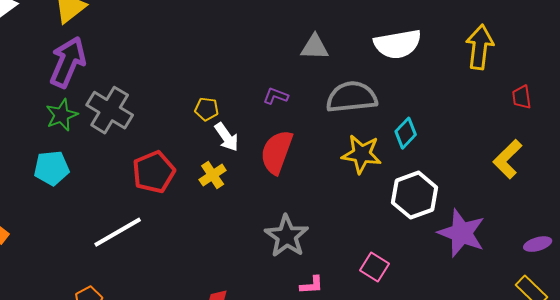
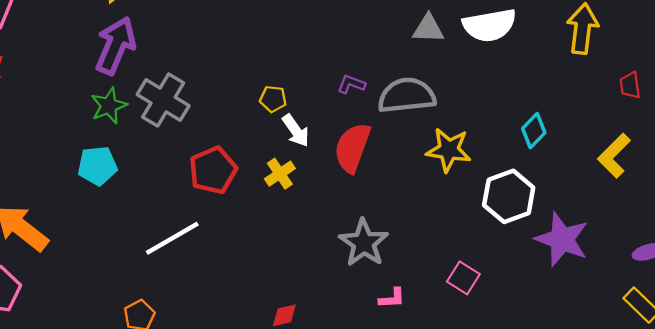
gray triangle: (315, 47) -> (428, 29), moved
gray semicircle: (352, 97) -> (407, 95), moved
cyan diamond: (406, 133) -> (534, 131), moved

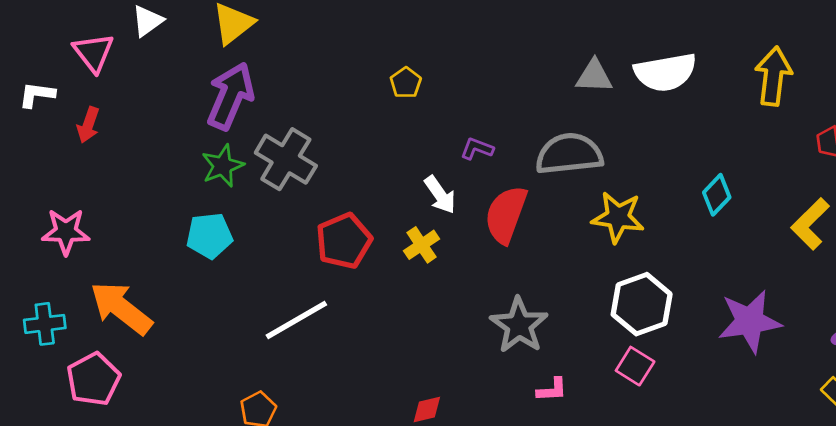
purple L-shape: (351, 84) -> (477, 149), moved
yellow pentagon: (273, 99) -> (406, 83), moved, turned 30
white hexagon: (509, 196) -> (642, 304), moved
purple star: (562, 239) -> (750, 321), turned -30

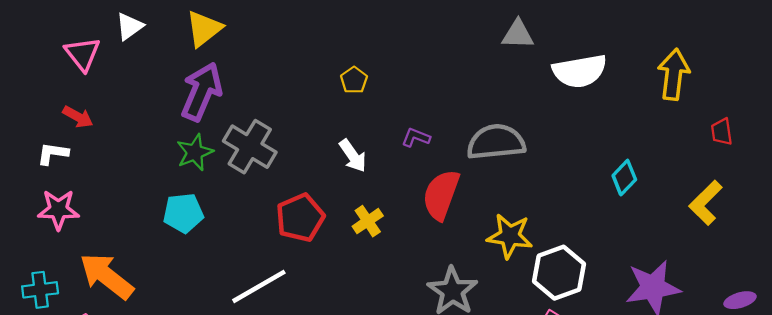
gray triangle: (594, 76) -> (518, 34), moved
white L-shape: (37, 95) -> (53, 154), moved
red arrow: (88, 125) -> (78, 117), turned -80
white arrow: (440, 195) -> (353, 156), moved
yellow star: (618, 217) -> (510, 236), moved

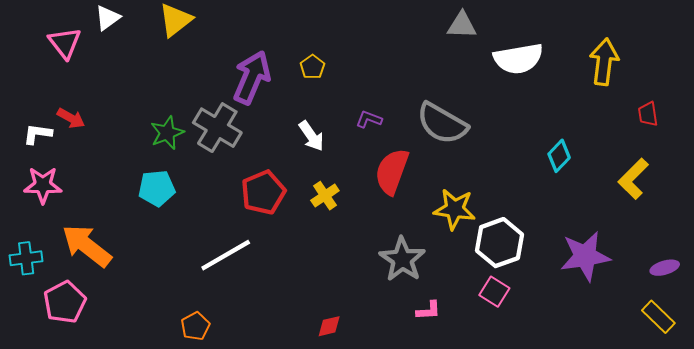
purple arrow: (202, 92) -> (252, 77), moved
red arrow: (78, 117) -> (71, 118), moved
gray semicircle: (496, 142) -> (442, 123), turned -144

